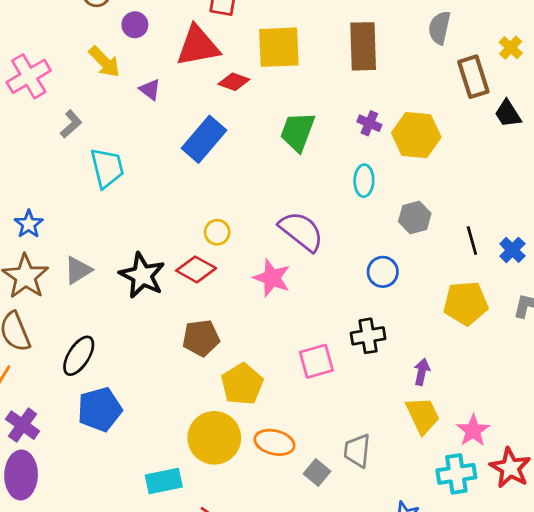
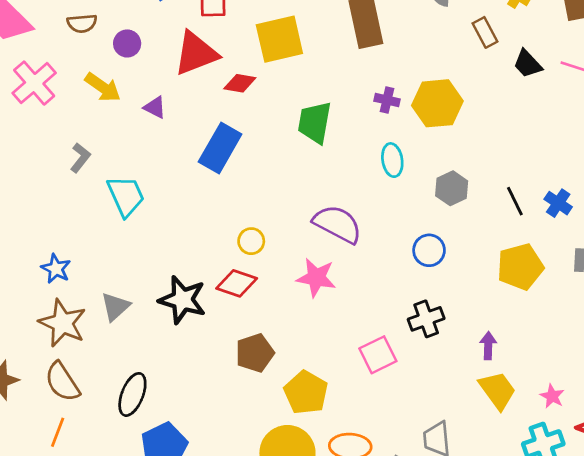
pink cross: (29, 76) -> (34, 83), moved
brown rectangle: (473, 77) -> (485, 32), size x0.7
pink star: (473, 431) -> (552, 396), size x0.7

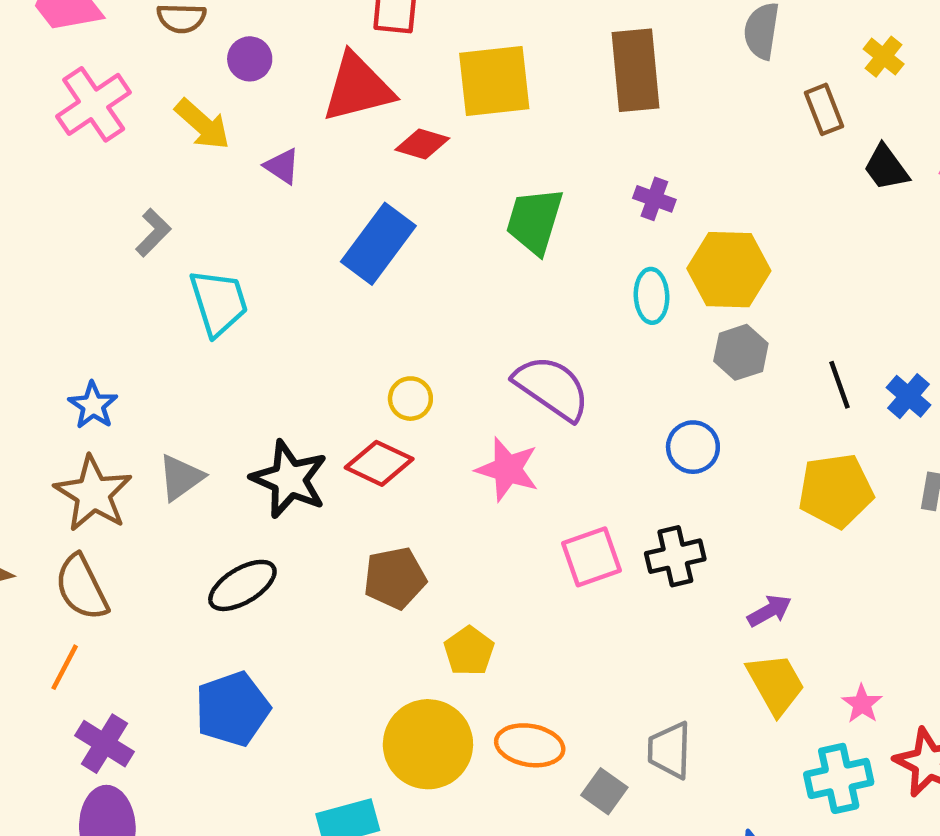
yellow hexagon: (437, 103) -> (729, 270), moved
purple arrow: (488, 346) -> (769, 611), turned 52
pink square: (378, 355) -> (592, 557), moved
yellow pentagon: (306, 393) -> (469, 651), size x0.7
black ellipse: (132, 394) -> (242, 585), moved, turned 30

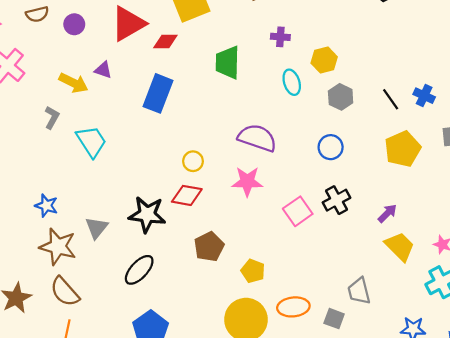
yellow arrow: (202, 124) -> (73, 83), moved
yellow hexagon: (729, 270) -> (324, 60), size x0.7

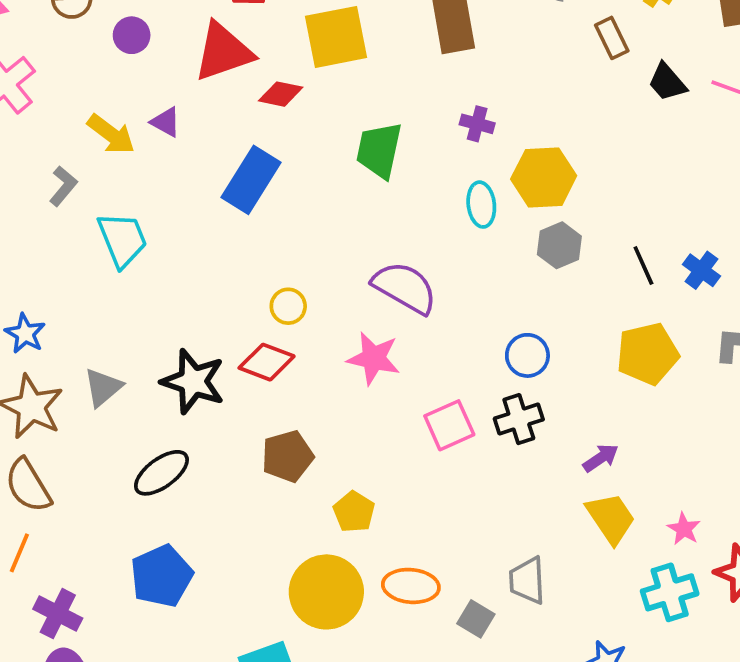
yellow hexagon: (324, 60) -> (544, 177), size x1.4
blue circle: (331, 147) -> (527, 355), moved

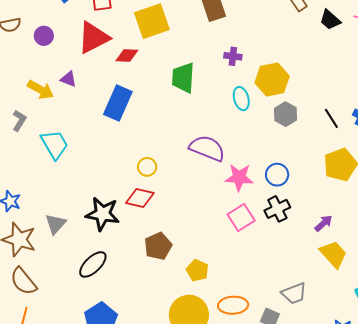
pink star: (374, 358) -> (239, 177), moved
gray trapezoid: (527, 580) -> (294, 293), turned -100

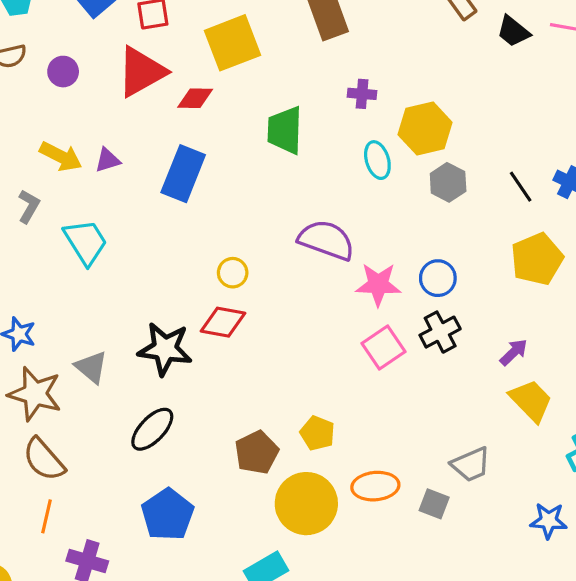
purple triangle: (68, 79) -> (108, 160), moved, turned -36
gray triangle: (55, 224) -> (91, 367), turned -30
brown pentagon: (158, 246) -> (257, 452), moved

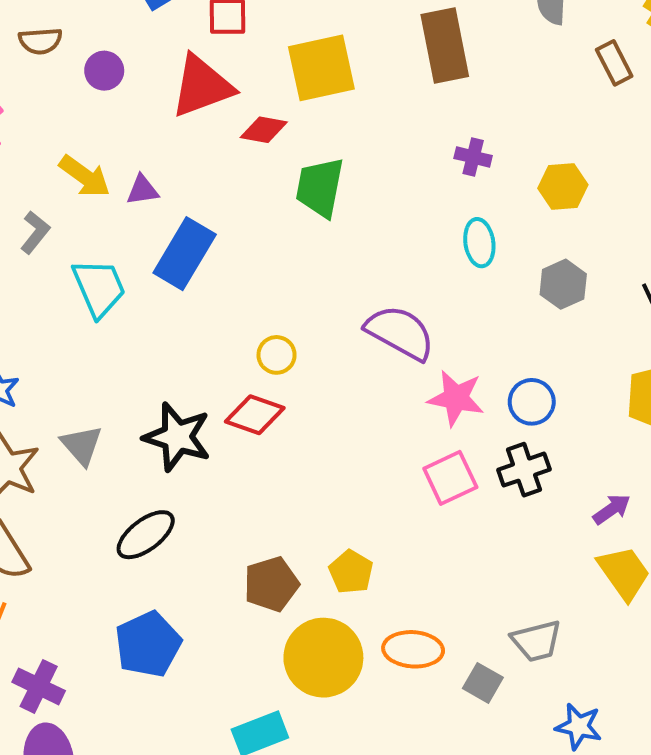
yellow hexagon: (425, 128) -> (563, 187), moved, size x0.7
green trapezoid: (285, 130) -> (320, 187), moved
blue rectangle: (183, 174) -> (185, 254), moved
blue star: (549, 521) -> (579, 726), moved

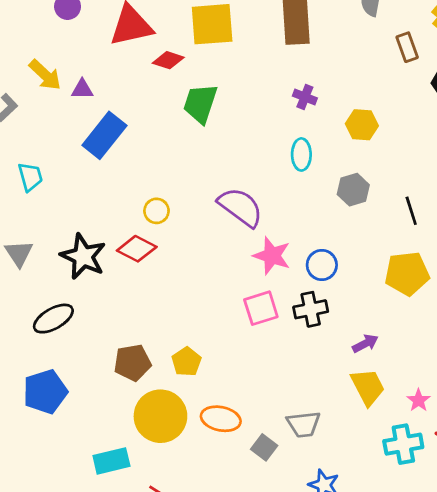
cyan trapezoid: (99, 288) -> (30, 177), moved, size x0.7

